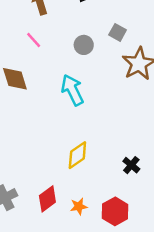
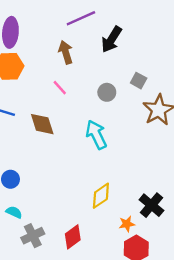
black cross: (131, 165) -> (151, 205), size x1.5
orange star: (79, 206) -> (127, 224), moved

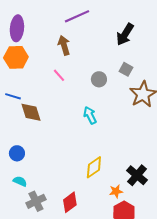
black arrow: (112, 39) -> (125, 34), moved
brown diamond: (42, 124) -> (31, 112), moved
cyan arrow: (96, 135) -> (90, 115), size x0.7

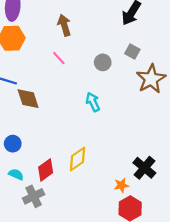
yellow diamond: (94, 167) -> (77, 159), moved
red diamond: (70, 202) -> (46, 170), moved

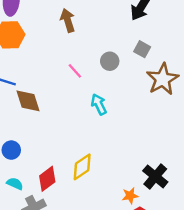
pink line: (59, 58) -> (75, 71), moved

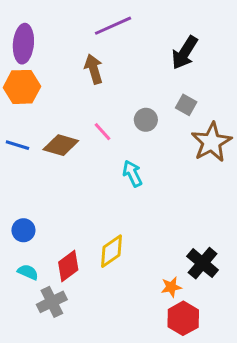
brown diamond: (28, 101) -> (61, 145), moved, turned -56

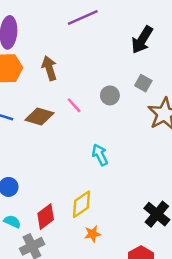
brown arrow: (94, 69) -> (49, 68), moved
cyan arrow: (132, 174) -> (100, 155), moved
orange star: (171, 287) -> (93, 234), moved

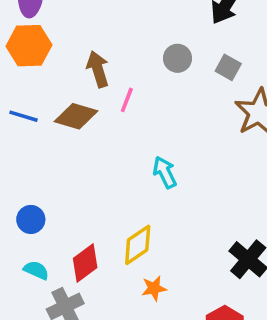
brown arrow: (49, 68) -> (98, 69), moved
gray circle: (110, 95) -> (177, 58), moved
pink line: (74, 105) -> (127, 100), turned 63

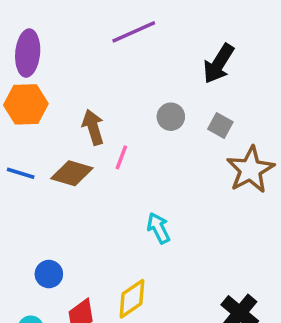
blue circle: (31, 219) -> (49, 274), moved

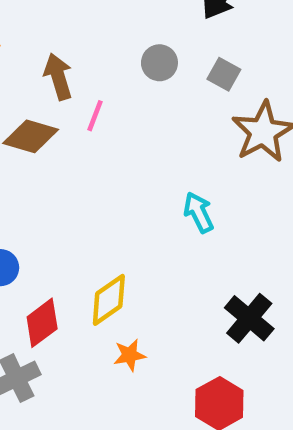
cyan arrow: (158, 228) -> (199, 212), moved

